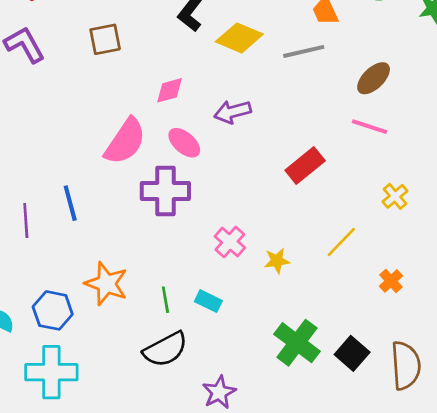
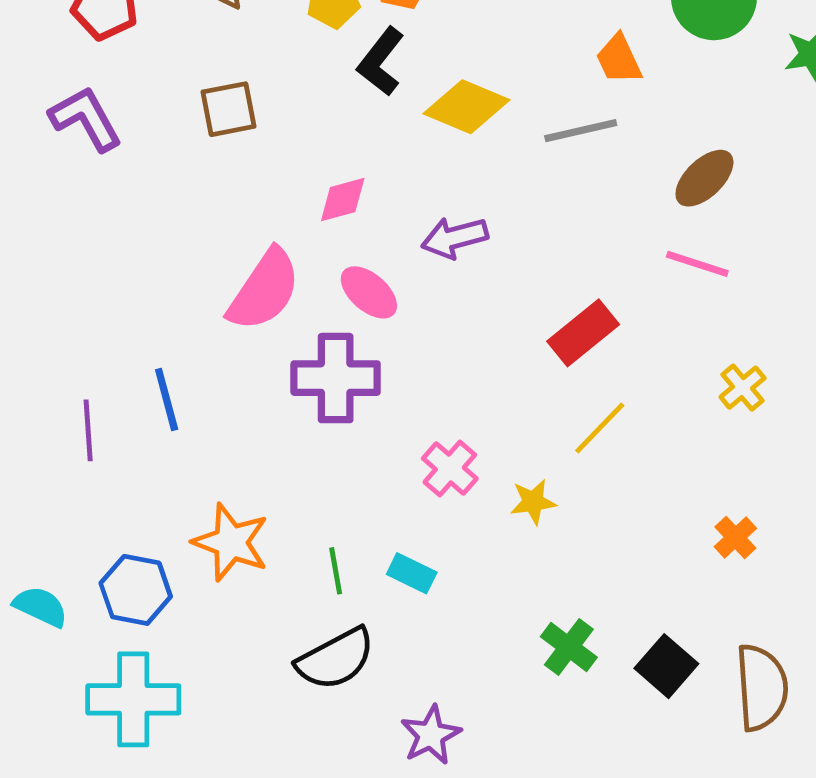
yellow line: (341, 242) -> (600, 428), moved
green cross: (297, 343) -> (569, 647), size x0.7

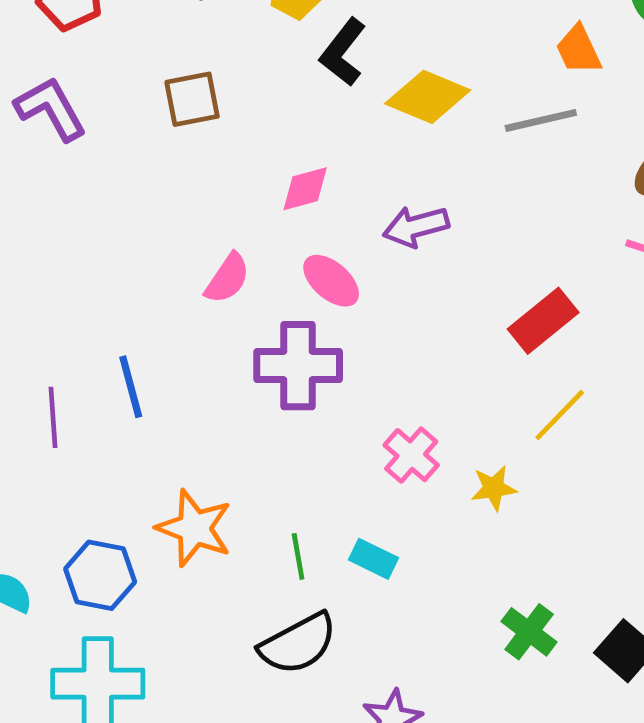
pink semicircle: (264, 290) -> (227, 278), size x0.6

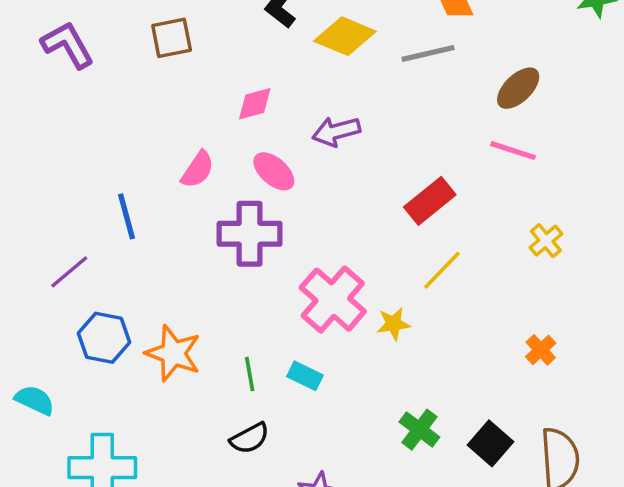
blue line: (131, 387) -> (127, 216), moved
purple line: (53, 417) -> (69, 272), turned 54
pink cross: (411, 455) -> (333, 300), size x1.6
blue hexagon: (100, 575) -> (104, 338), moved
black semicircle: (298, 644) -> (250, 438), size x0.7

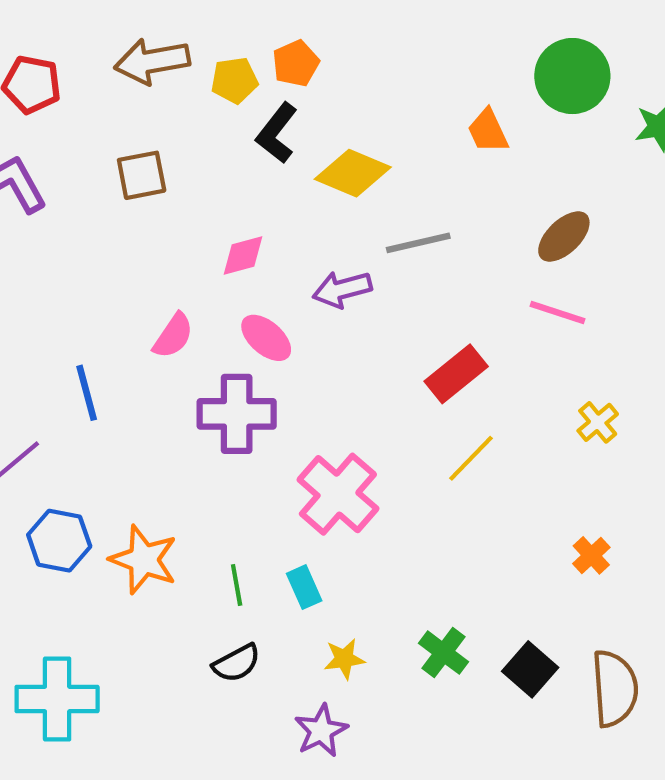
gray line: (428, 53) -> (418, 243), moved
yellow star: (393, 324) -> (344, 659), moved
cyan rectangle: (305, 376) -> (304, 587), turned 40

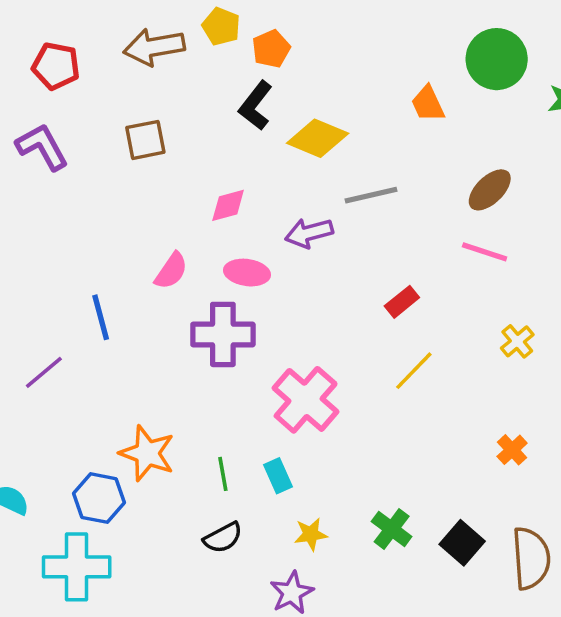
yellow pentagon: (234, 80) -> (221, 26), moved, turned 30
pink ellipse: (266, 338) -> (247, 273), turned -33
red rectangle: (456, 374) -> (402, 302), size x0.7
blue hexagon: (59, 541) -> (99, 498), moved

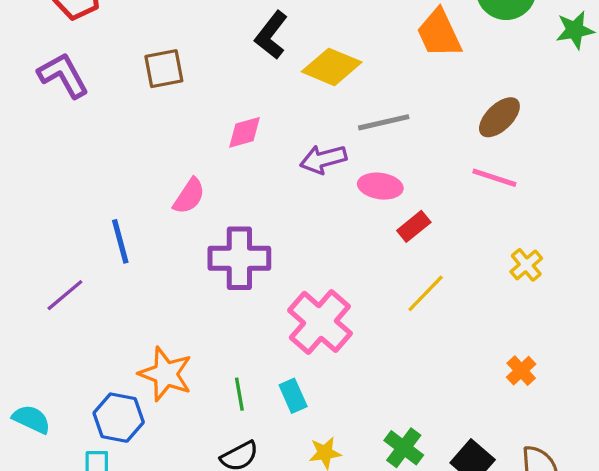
orange trapezoid: (428, 104) -> (439, 33), size x1.4
pink ellipse: (247, 273) -> (380, 186), moved

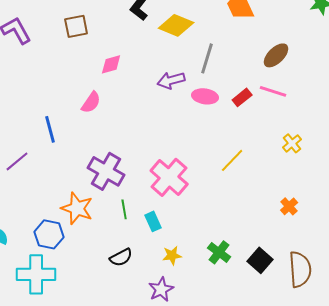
gray line: (384, 122) -> (207, 58), turned -60
pink diamond: (244, 132) -> (111, 64), moved
red rectangle: (414, 226) -> (242, 97), moved
purple cross: (239, 258) -> (106, 171), moved, turned 30
green line: (239, 394) -> (124, 209), moved

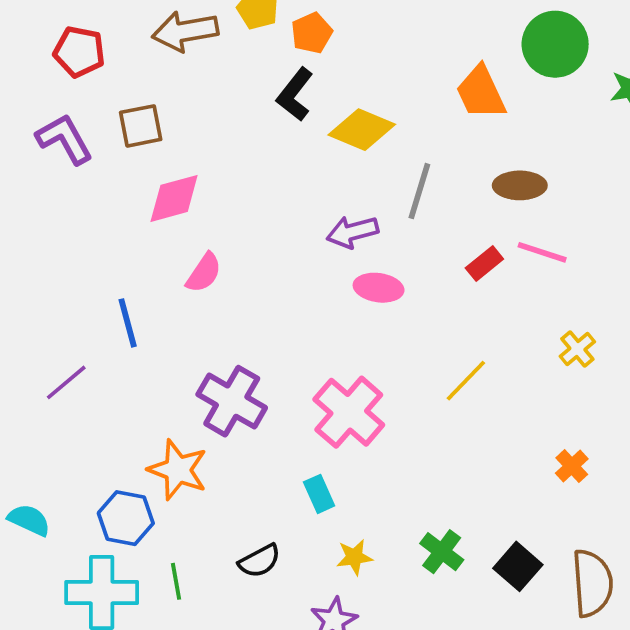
brown square: (76, 26) -> (141, 126), moved
brown ellipse: (276, 55) -> (520, 185), moved, turned 44
pink diamond: (111, 64) -> (174, 198), moved, size x1.4
pink ellipse: (205, 96) -> (379, 288), moved
green line: (124, 209) -> (176, 581), moved

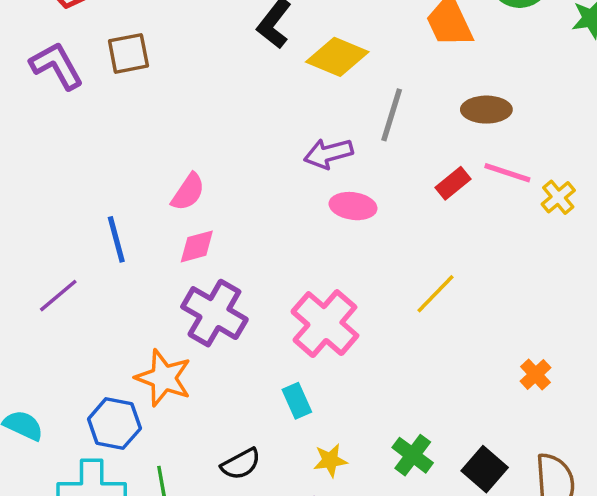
pink diamond: (174, 198) -> (197, 246), moved, size x0.7
yellow cross: (577, 349) -> (558, 197), moved

